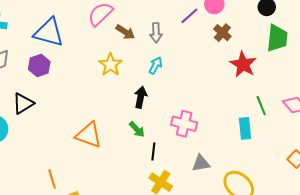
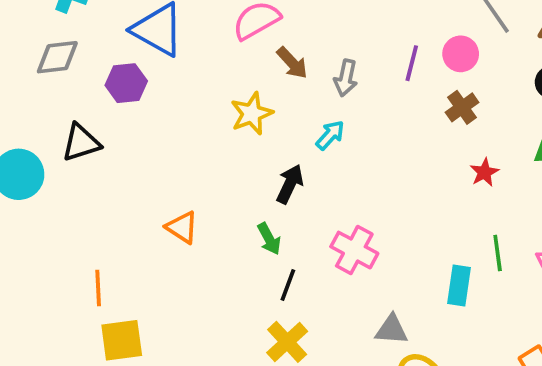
purple line: (189, 16) -> (412, 63), turned -48
red star: (243, 64) -> (484, 172), size x0.6
orange triangle: (89, 135) -> (182, 227), size x0.7
gray triangle: (201, 163) -> (392, 330), moved

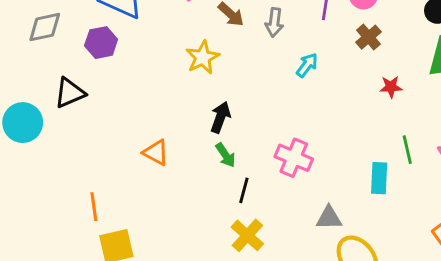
cyan arrow: (330, 135) -> (307, 65), moved
red star: (484, 172) -> (391, 87), turned 30
black arrow: (290, 184) -> (220, 117), moved

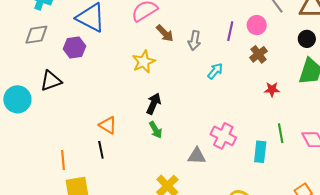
pink cross: (294, 158) -> (223, 136), moved
black line: (244, 190) -> (101, 150), moved, turned -30
gray triangle: (329, 218) -> (197, 156), moved

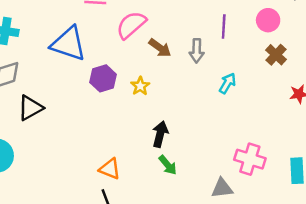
purple line: (230, 31) -> (224, 26), moved
purple hexagon: (75, 47) -> (103, 78), moved
yellow star: (144, 62) -> (140, 86), size x0.7
black triangle: (51, 81) -> (30, 108), moved

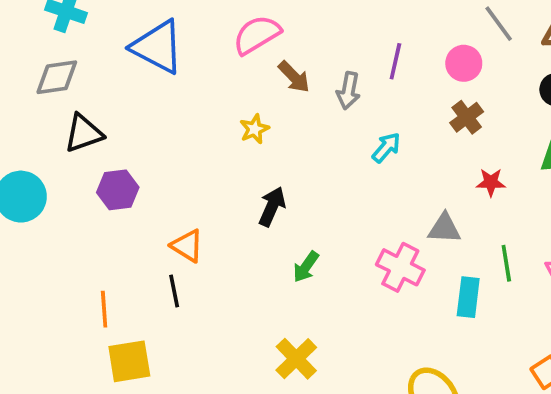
purple hexagon: (103, 78) -> (118, 190), moved
green arrow: (168, 165) -> (306, 267), moved, turned 65
gray triangle: (222, 188) -> (444, 228), moved

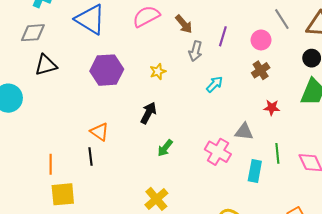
brown arrow: (294, 77) -> (184, 24), moved
yellow star: (254, 129) -> (158, 71), moved
purple hexagon: (118, 190) -> (107, 70), moved, size x1.4

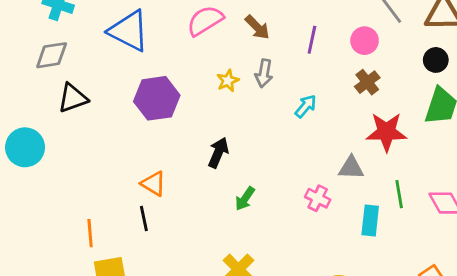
gray arrow: (195, 51) -> (264, 73), moved
yellow star: (158, 71) -> (228, 81), moved
red star: (272, 108) -> (386, 132), size x1.8
pink cross: (218, 152) -> (318, 198), size x0.7

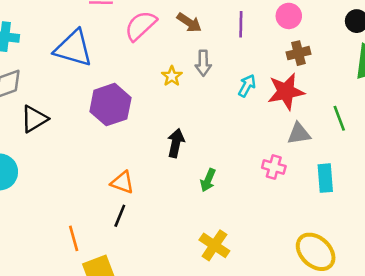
brown cross: (367, 82) -> (298, 53), turned 35
red star: (386, 132) -> (286, 92), moved
green line: (399, 194) -> (339, 118), moved
black line: (144, 218) -> (120, 216), turned 45

